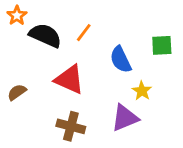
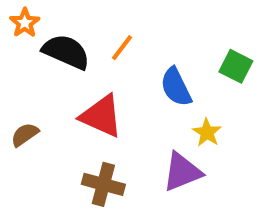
green square: (162, 45) -> (236, 66), turned 30

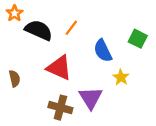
brown semicircle: (25, 135) -> (15, 79), turned 112
purple triangle: (182, 172) -> (91, 98), moved, turned -40

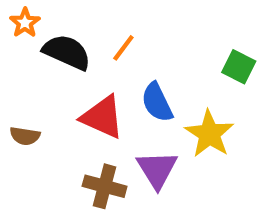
blue semicircle: (103, 51) -> (157, 102), moved
yellow star: (121, 77) -> (209, 134), size x1.6
brown semicircle: (15, 79) -> (25, 136), turned 112

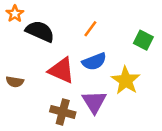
orange line: (123, 48) -> (90, 29), moved
blue semicircle: (157, 102) -> (94, 62), turned -85

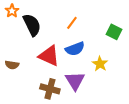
black semicircle: (40, 31) -> (32, 25), turned 40
yellow star: (126, 80) -> (100, 64), size x0.7

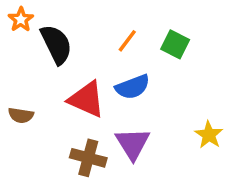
green square: (114, 32) -> (175, 44), moved
yellow star: (100, 64) -> (209, 135), moved

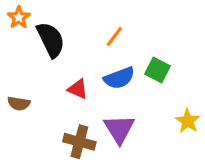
green square: (175, 44) -> (157, 70), moved
red triangle: (86, 99) -> (78, 89), size x0.6

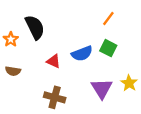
orange star: (19, 17) -> (11, 39), moved
orange line: (114, 37) -> (108, 18), moved
purple triangle: (119, 129) -> (102, 89), moved

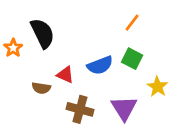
brown semicircle: (13, 71) -> (41, 88), moved
yellow star: (129, 83) -> (157, 87), moved
brown cross: (55, 97) -> (80, 109), moved

